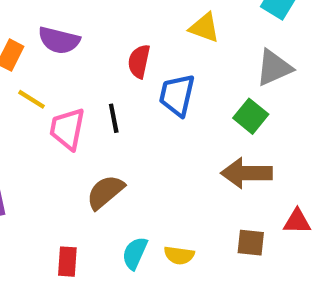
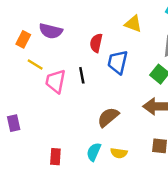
brown semicircle: (105, 192) -> (108, 117), moved

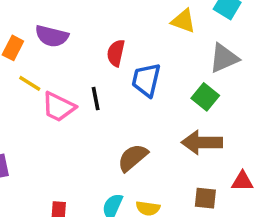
yellow triangle: (133, 24) -> (183, 21), moved
pink trapezoid: (55, 81) -> (58, 107), turned -75

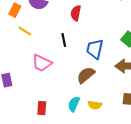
blue trapezoid: (146, 80) -> (95, 49), moved
pink trapezoid: (58, 107) -> (42, 63), moved

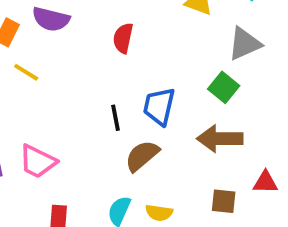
black line: (64, 40) -> (115, 118), moved
pink trapezoid: (42, 63) -> (38, 161), moved

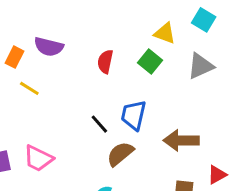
green square: (224, 87) -> (150, 62), moved
black line: (115, 118) -> (99, 124), turned -30
red triangle: (265, 182) -> (217, 175), turned -30

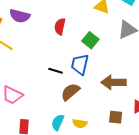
green square: (150, 62) -> (90, 40), moved
black line: (99, 124) -> (56, 71), turned -32

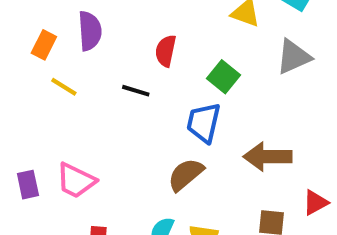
purple semicircle: (20, 16) -> (90, 31), turned -108
black line: (56, 71) -> (136, 91), moved

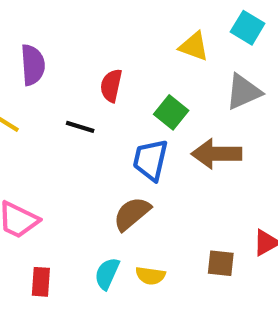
brown arrow: (267, 157) -> (217, 154), moved

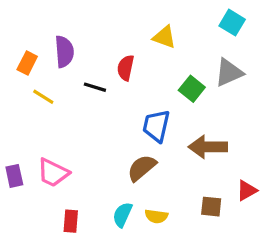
yellow triangle: (194, 46) -> (164, 37), moved
green square: (171, 112) -> (192, 89), moved
black line: (80, 127) -> (95, 87), moved
brown arrow: (217, 154) -> (208, 147), moved

